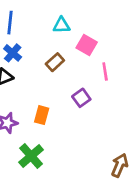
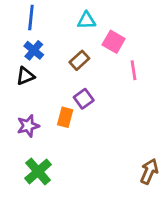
purple square: (81, 98) -> (84, 99), moved
green cross: (31, 156) -> (38, 171), moved

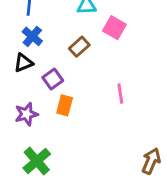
pink line: (134, 70) -> (120, 94), moved
purple square: (84, 99) -> (53, 79), moved

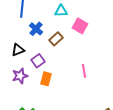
blue cross: (32, 36) -> (36, 29), moved
purple star: (26, 114) -> (20, 76), moved

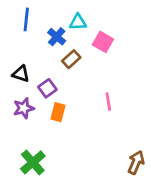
blue cross: (36, 29) -> (57, 37), moved
black triangle: (18, 50) -> (21, 74), turned 40

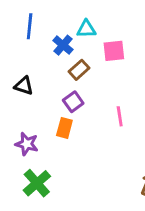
pink square: (103, 42) -> (114, 51), turned -36
purple square: (47, 88) -> (73, 102), moved
purple star: (24, 108) -> (27, 144), moved, turned 30

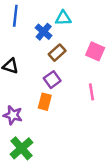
pink square: (114, 51) -> (95, 51), moved, turned 30

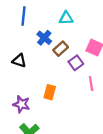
blue cross: (44, 32) -> (44, 38), moved
purple square: (52, 80) -> (76, 63), moved

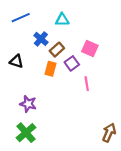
blue line: (24, 16) -> (21, 18), turned 60
orange rectangle: (50, 92) -> (50, 69), moved
purple star: (21, 104) -> (28, 104), moved

